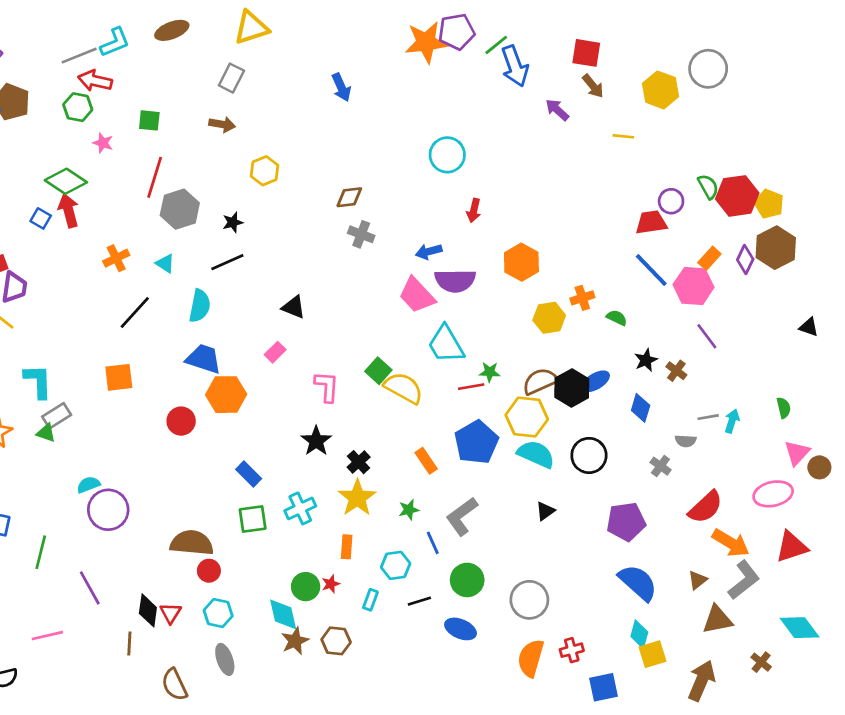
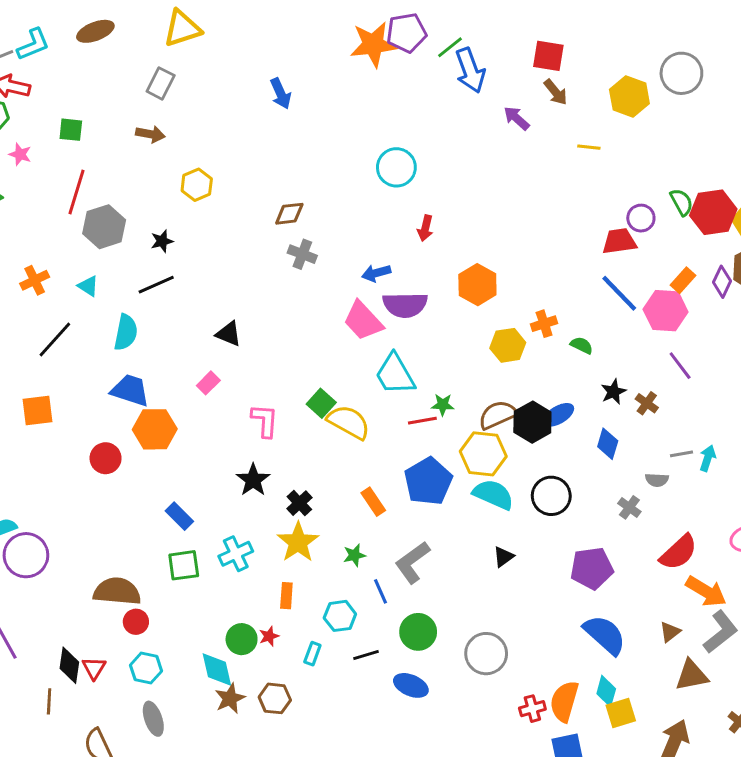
orange semicircle: (531, 658) -> (564, 701), moved

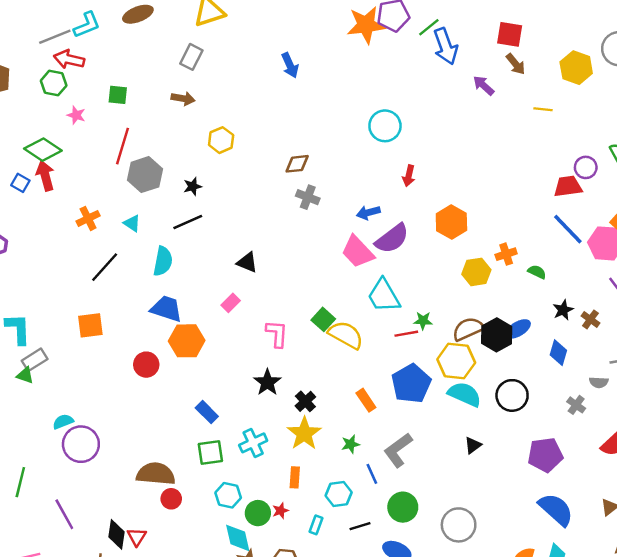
purple semicircle: (405, 305) -> (392, 239), turned -36
cyan hexagon: (146, 668) -> (228, 495), moved

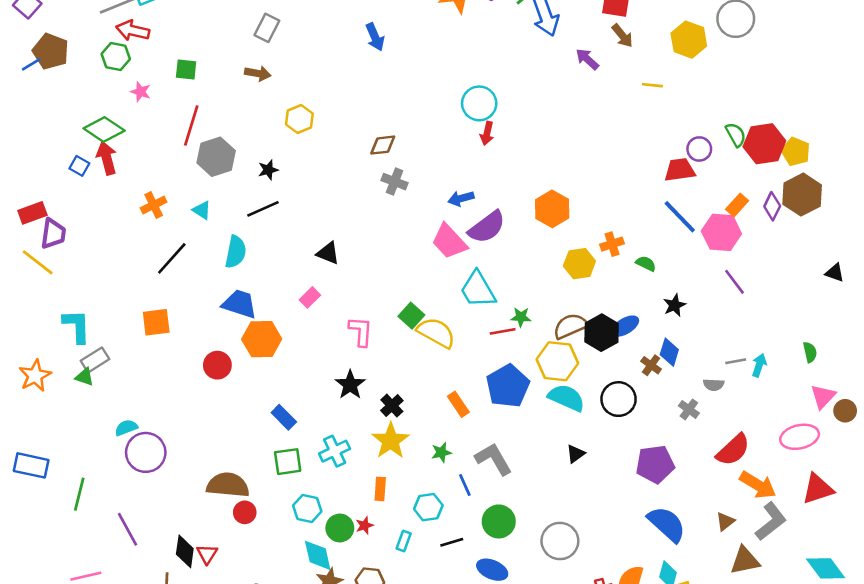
red arrow: (409, 176) -> (487, 133), moved
brown cross: (590, 319) -> (651, 365), moved
gray L-shape: (398, 450) -> (493, 459), turned 96

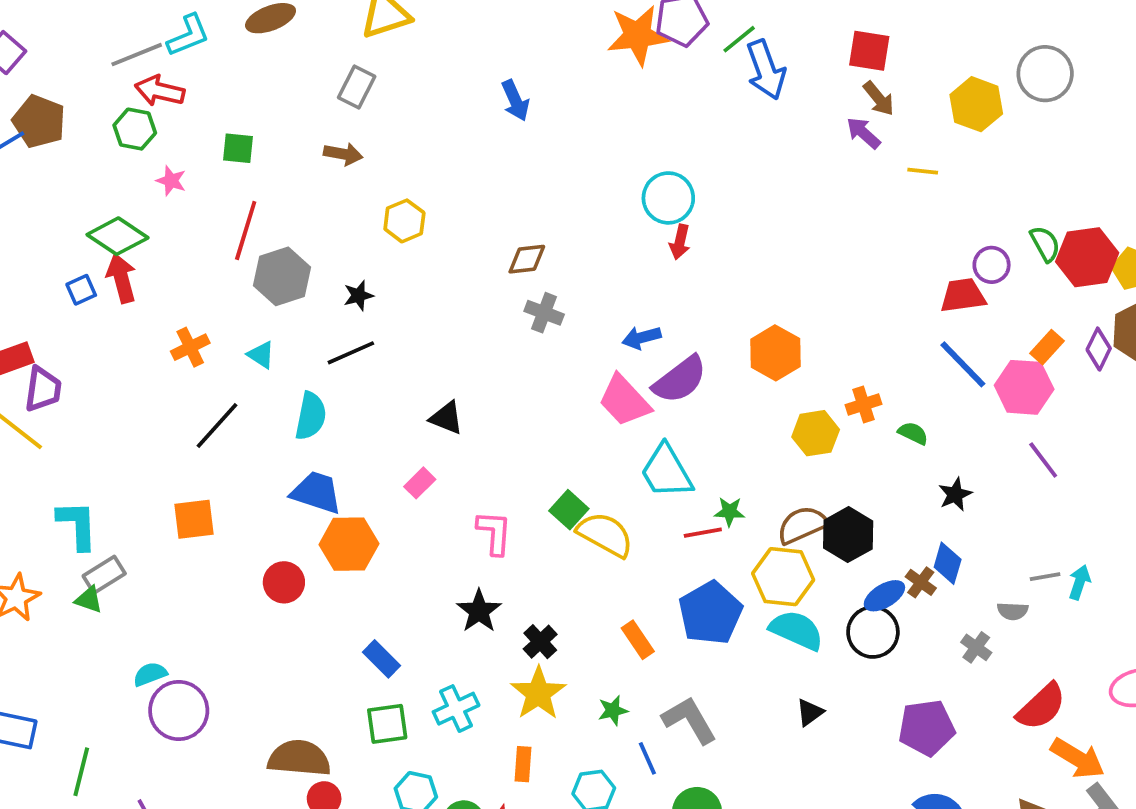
purple arrow: (587, 59) -> (863, 133), moved
blue square: (79, 166) -> (81, 290), turned 36
blue ellipse: (625, 326) -> (884, 596), moved

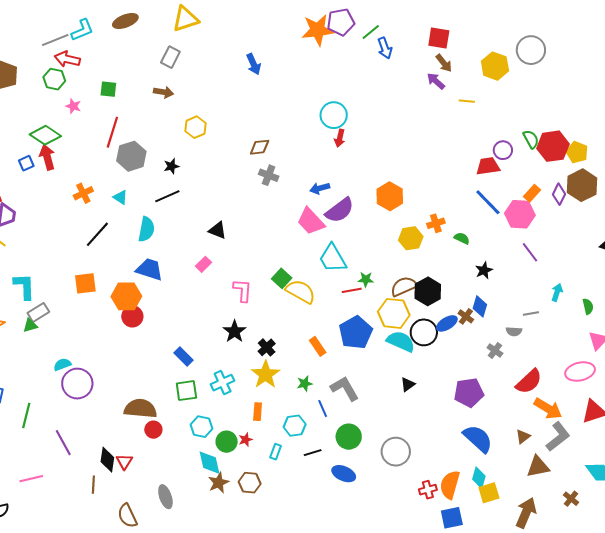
blue arrow: (766, 70) -> (385, 48), size x0.7
orange hexagon: (349, 544) -> (126, 296), moved
cyan arrow: (1080, 582) -> (557, 292), moved
green triangle: (89, 600) -> (30, 325), turned -35
black circle: (873, 632) -> (424, 332), moved

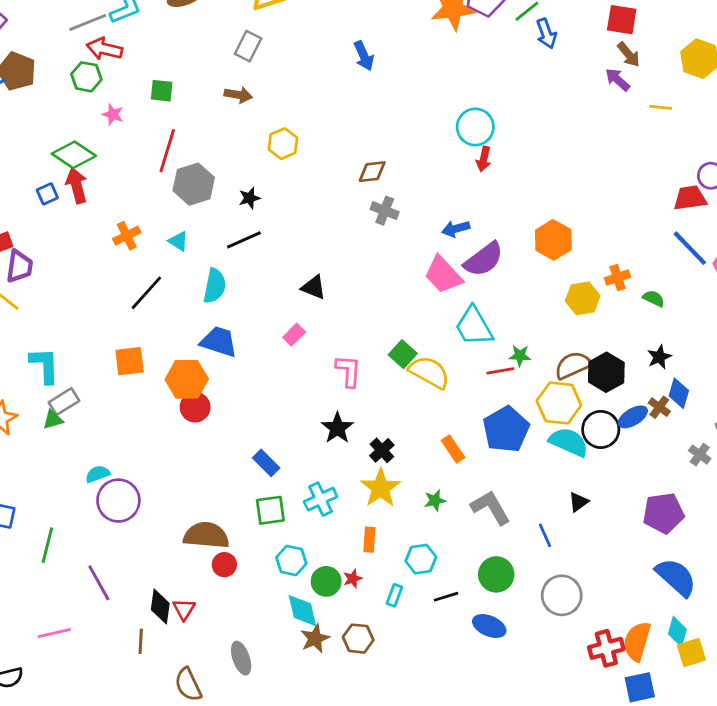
black star: (484, 270) -> (659, 357), moved
blue line: (323, 409) -> (545, 535), moved
red cross: (428, 490) -> (606, 648), size x1.4

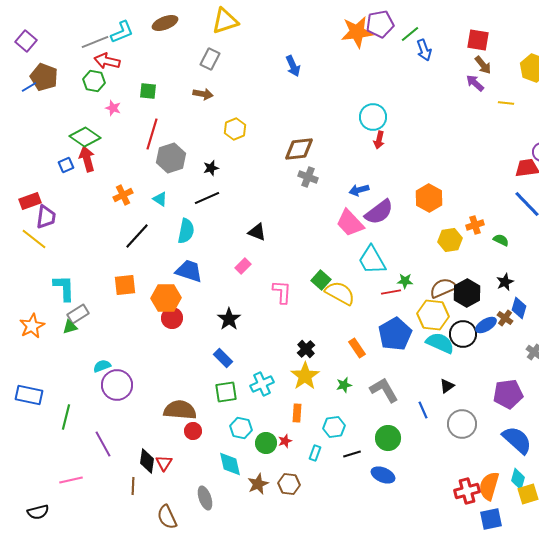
brown diamond: (372, 172) -> (299, 149), size x1.4
black star: (337, 428) -> (229, 319), moved
gray circle: (562, 595) -> (462, 424), moved
cyan diamond: (302, 611) -> (230, 464), moved

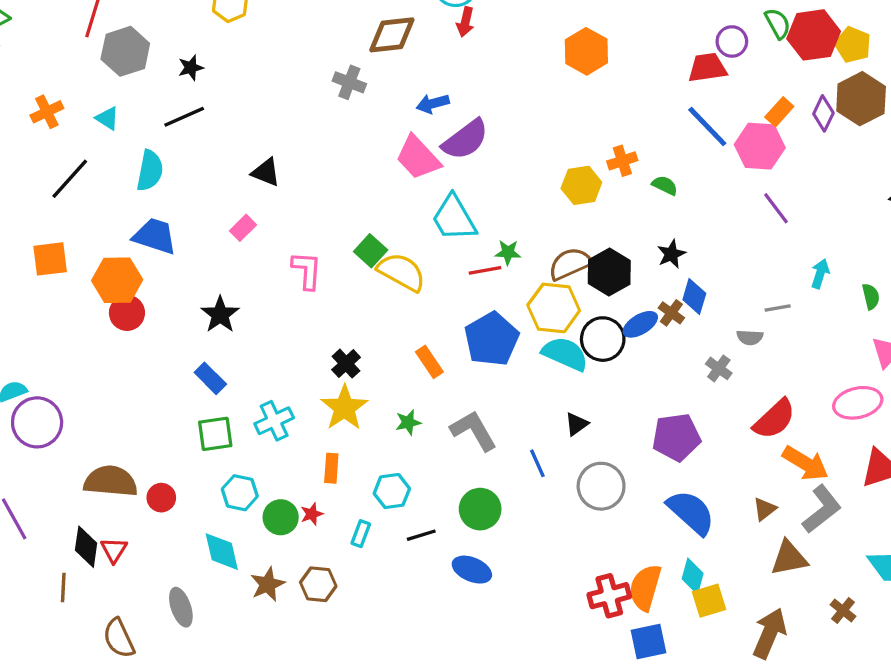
brown diamond: (299, 149) -> (392, 35), moved
orange hexagon: (429, 198) -> (586, 51), moved
brown semicircle: (180, 410) -> (111, 481), moved

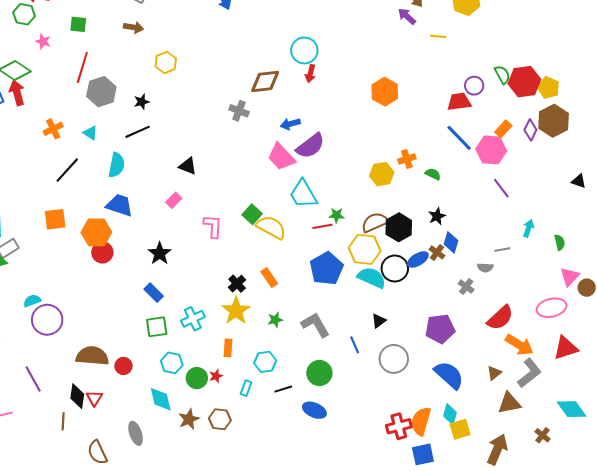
orange rectangle: (429, 362) -> (269, 278), moved

